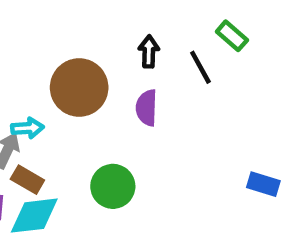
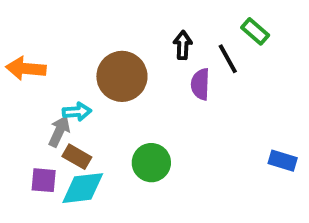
purple semicircle: (147, 108) -> (200, 84), moved

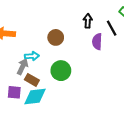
brown circle: (122, 76) -> (56, 37), size x0.6
green circle: (151, 163) -> (61, 71), moved

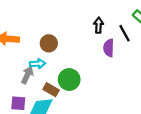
brown circle: (56, 37) -> (49, 43), moved
brown rectangle: (32, 80) -> (51, 90), moved

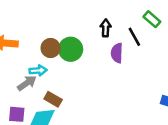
gray arrow: (27, 75) -> (27, 83), turned 30
green circle: (69, 80) -> (71, 49), moved

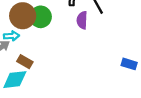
brown circle: (51, 48) -> (23, 16), size x1.5

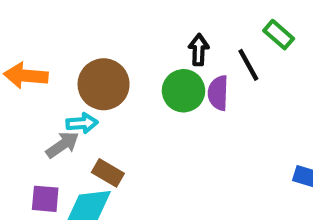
green circle: (41, 17) -> (184, 91), moved

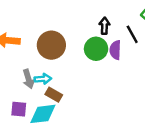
cyan arrow: (82, 123) -> (43, 79), moved
gray arrow: (62, 145) -> (28, 79), turned 108

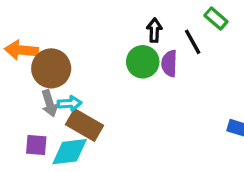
brown circle: (51, 45) -> (51, 68), moved
brown rectangle: (54, 95) -> (84, 125), size x1.5

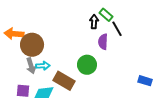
green rectangle: (216, 19) -> (106, 15), moved
green circle: (143, 62) -> (87, 65), moved
brown rectangle: (84, 125) -> (64, 81), moved

